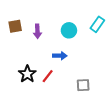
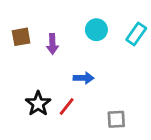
cyan circle: (69, 30) -> (96, 30), moved

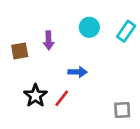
brown square: (21, 37) -> (20, 51), moved
gray square: (116, 119) -> (122, 110), moved

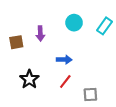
red line: (62, 98) -> (65, 81), moved
gray square: (122, 110) -> (90, 95), moved

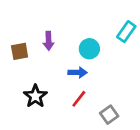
cyan circle: (74, 23) -> (89, 49), moved
gray square: (90, 95) -> (109, 115), turned -32

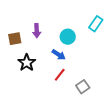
blue arrow: (78, 72) -> (59, 55), turned 32
black star: (35, 96) -> (27, 63), moved

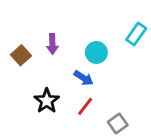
brown square: (15, 39) -> (21, 55), turned -32
black star: (27, 63) -> (47, 101), moved

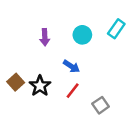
cyan circle: (96, 52) -> (82, 35), moved
brown square: (21, 55) -> (16, 82), moved

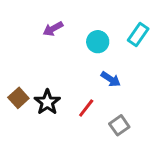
purple arrow: (45, 37) -> (53, 29), moved, turned 63
blue arrow: (71, 66) -> (111, 79), moved

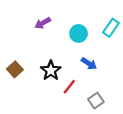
brown square: (18, 98) -> (15, 69), moved
black star: (47, 102) -> (51, 70), moved

